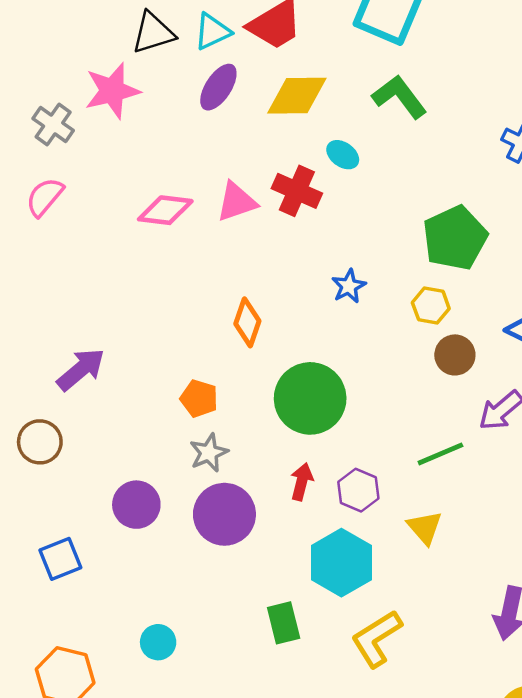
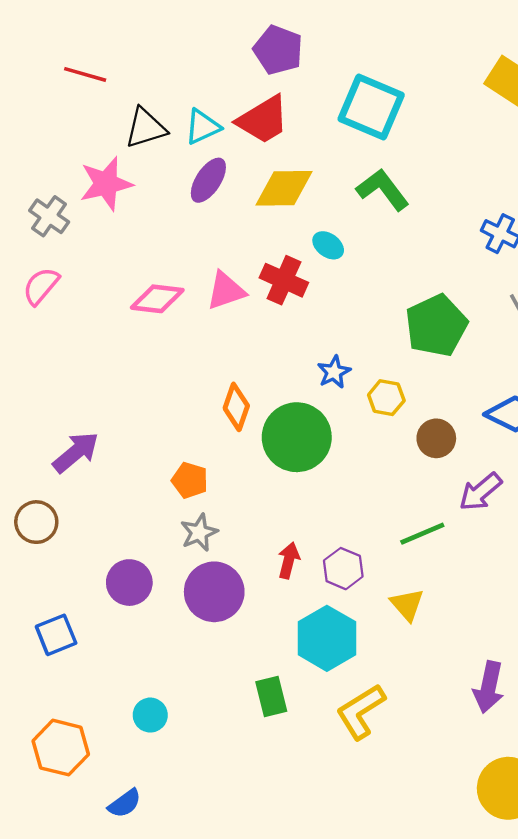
yellow hexagon: (431, 306) -> (386, 398), moved
green circle: (310, 398) -> (297, 437), moved

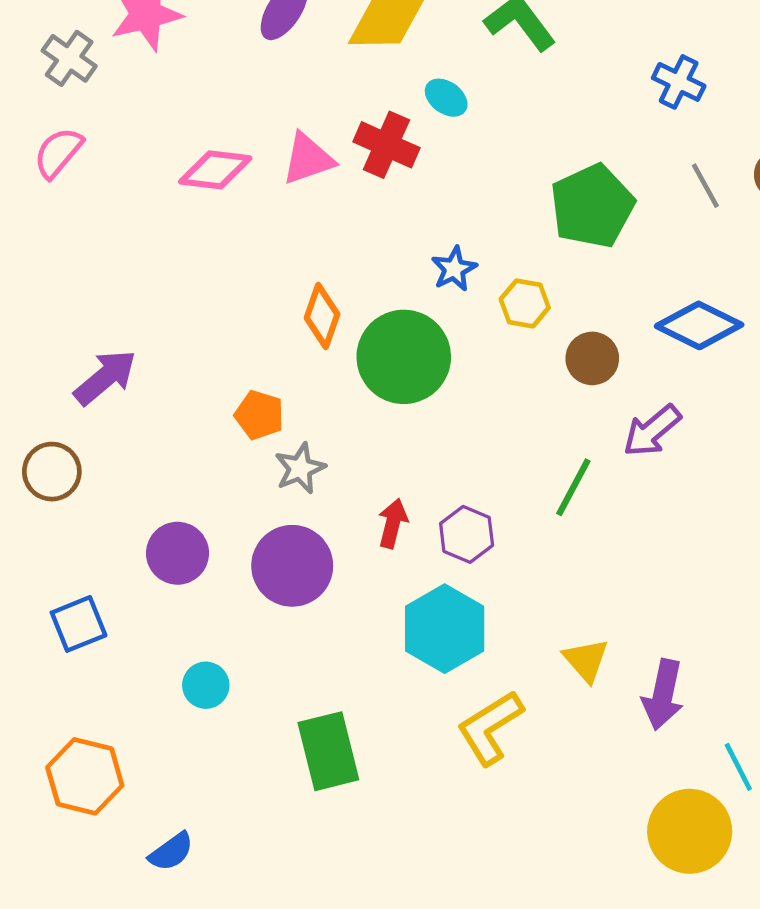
gray star: (199, 533) -> (300, 468), moved
green line: (422, 534) -> (573, 487), turned -39
yellow triangle: (407, 605) -> (586, 660), moved
green rectangle: (271, 696) -> (328, 751), moved, size x1.4
cyan circle: (150, 715) -> (206, 685), moved

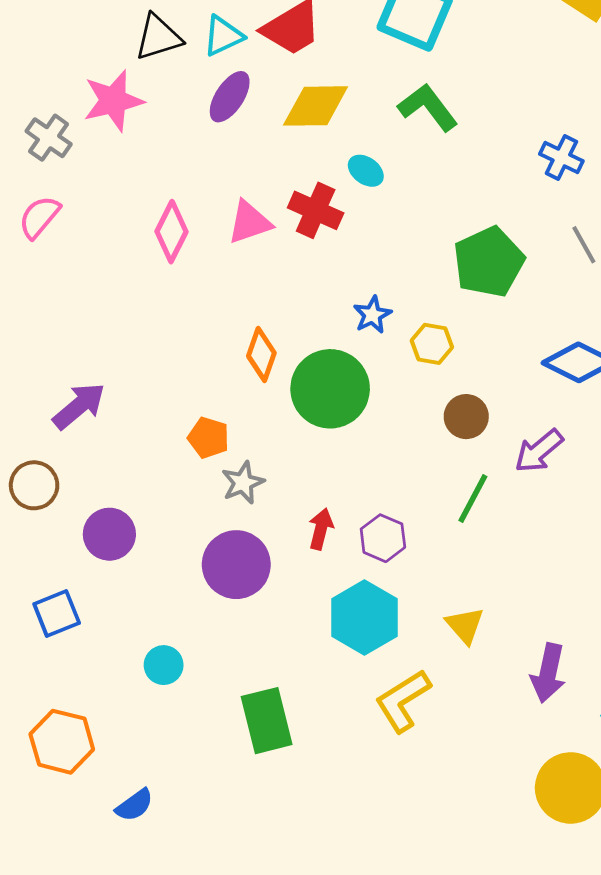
pink diamond: (215, 170) -> (172, 232), turned -70
brown circle: (592, 358) -> (466, 417), moved
purple circle: (178, 553) -> (109, 534), moved
yellow triangle: (586, 660) -> (465, 625), moved

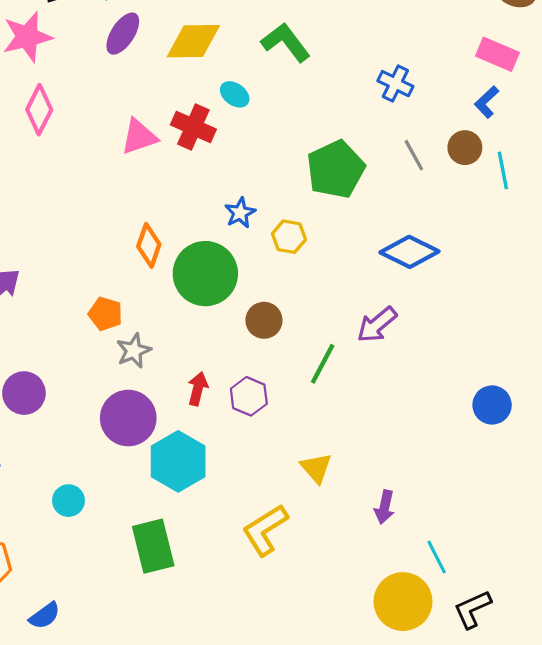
pink diamond: (172, 232) -> (39, 110), moved
brown circle: (466, 417) -> (264, 320), moved
cyan hexagon: (364, 617) -> (178, 461), moved
purple arrow: (548, 673) -> (385, 507), size x0.7

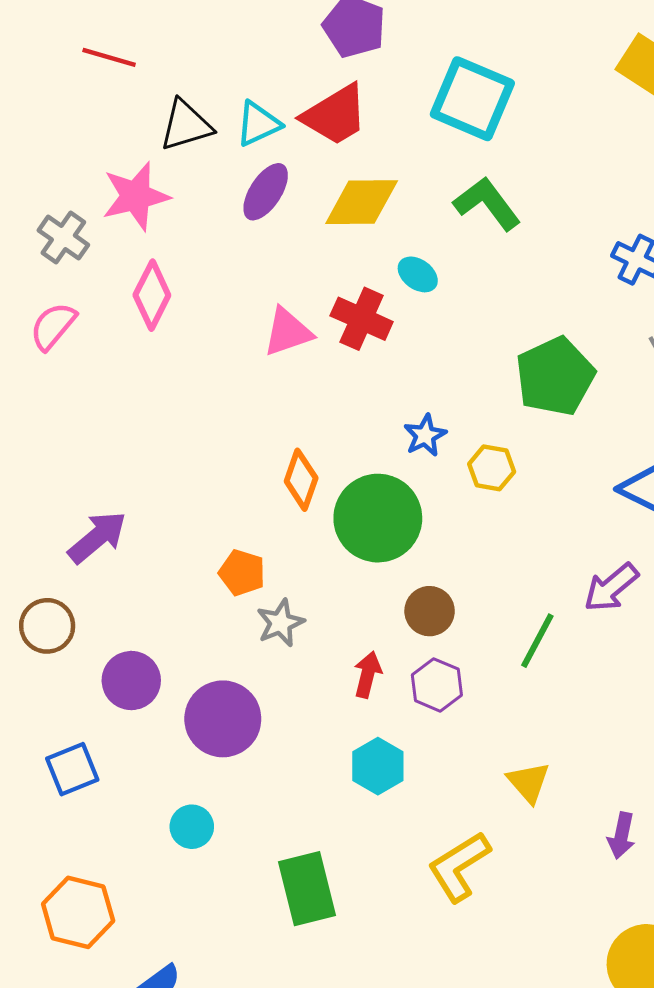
brown circle: (264, 320) -> (430, 611), moved
purple circle: (128, 418) -> (223, 719), moved
cyan hexagon: (178, 461) -> (378, 766), moved, size x0.7

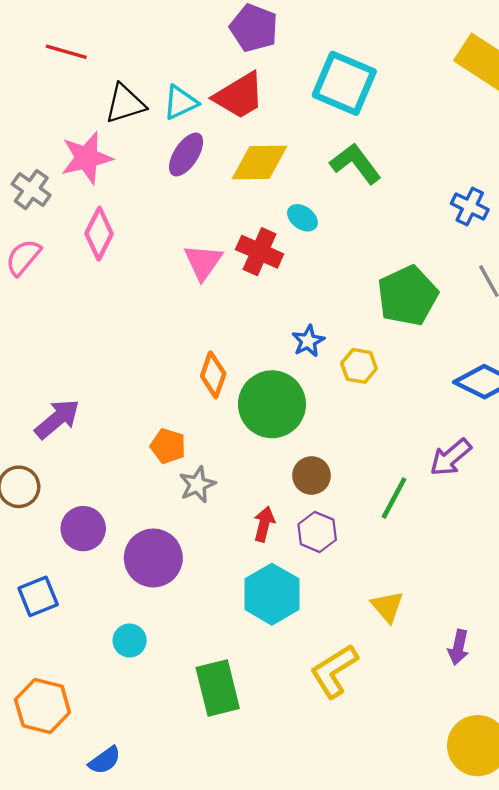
pink triangle: (288, 332) -> (203, 262), turned -36
cyan hexagon: (378, 766) -> (272, 594), size x1.4

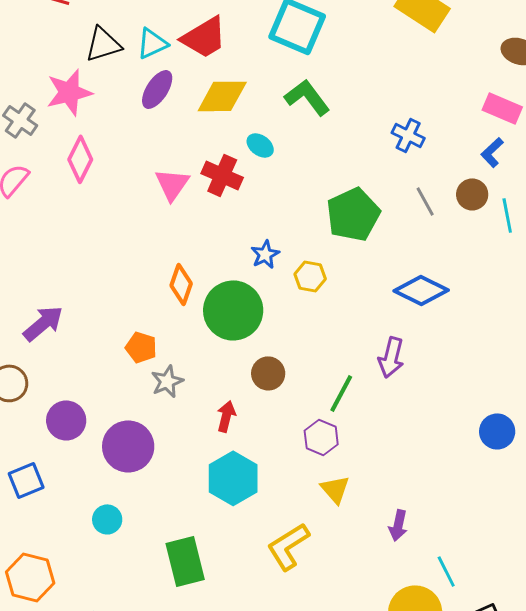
purple arrow: (451, 457) -> (391, 357), turned -36
purple hexagon: (317, 532) -> (321, 437), moved

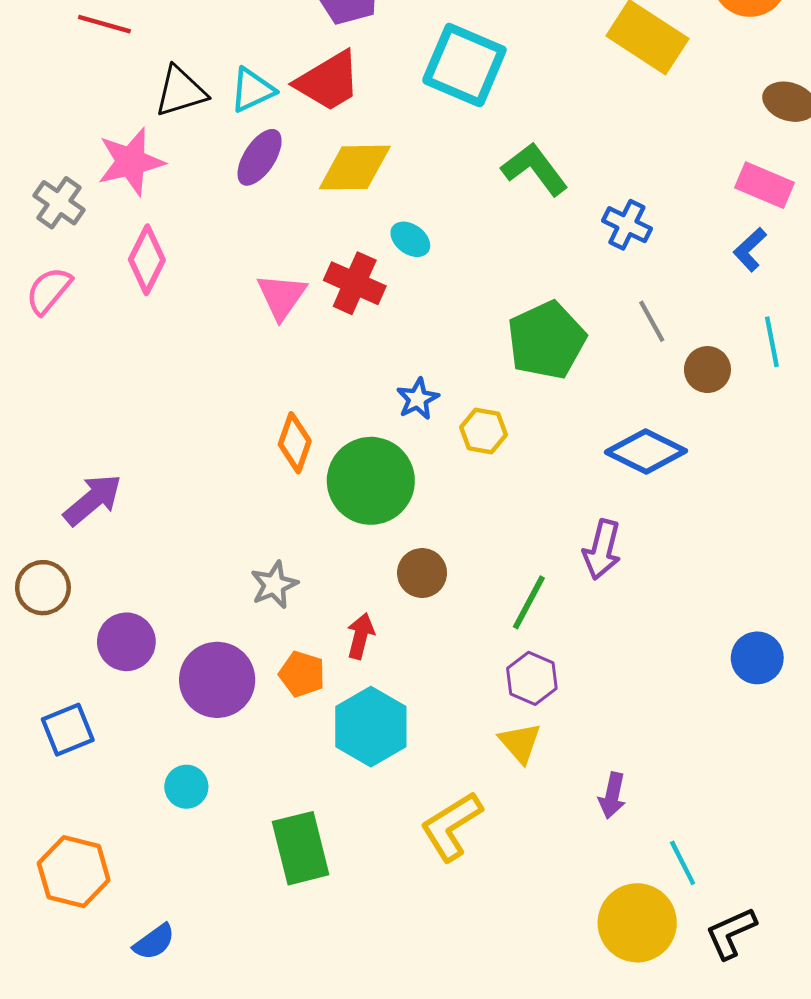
green L-shape: (307, 97) -> (535, 169), moved
brown circle: (472, 194) -> (707, 370), moved
orange pentagon: (141, 347) -> (302, 674), moved
purple hexagon: (321, 437) -> (532, 678), moved

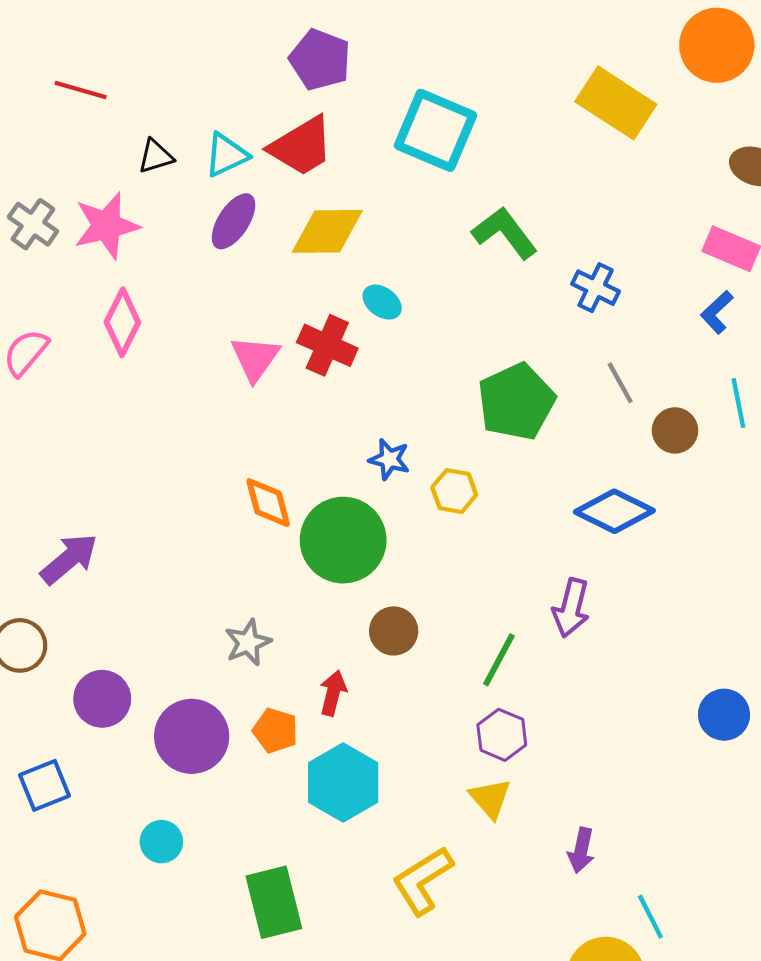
black triangle: (181, 91) -> (156, 156), size x0.7
gray cross: (59, 203) -> (33, 224), moved
blue star: (418, 399) -> (389, 459), turned -30
orange diamond: (295, 443) -> (268, 503), turned -34

